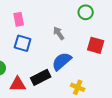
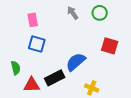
gray arrow: (59, 33) -> (73, 13), moved

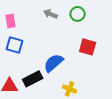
gray arrow: (73, 13) -> (51, 14), turned -32

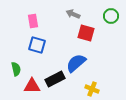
green circle: (78, 14) -> (111, 16), moved
red square: (88, 47) -> (86, 33), moved

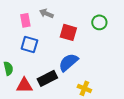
gray arrow: (73, 14) -> (46, 13), moved
green circle: (111, 16) -> (99, 22), moved
red square: (86, 33) -> (68, 32), moved

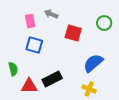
blue semicircle: (68, 62) -> (93, 63), moved

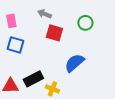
gray arrow: (51, 14) -> (44, 14), moved
yellow cross: (89, 89) -> (52, 89), moved

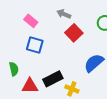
pink rectangle: (11, 21) -> (31, 21), turned -40
red square: (54, 33) -> (74, 33), turned 30

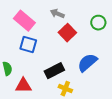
pink rectangle: (31, 21) -> (24, 21), size x1.5
black rectangle: (53, 79) -> (54, 71), moved

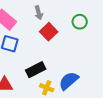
gray arrow: (57, 14) -> (39, 13), turned -128
blue semicircle: (87, 63) -> (69, 81), moved

